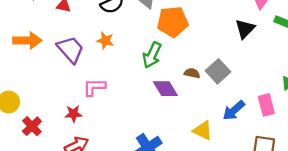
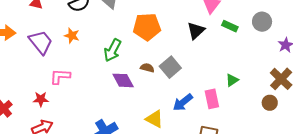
orange pentagon: (173, 22) -> (147, 27), moved

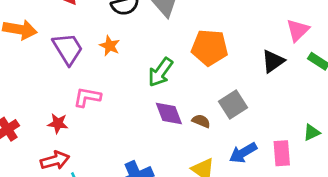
brown semicircle: (147, 68) -> (201, 121), moved

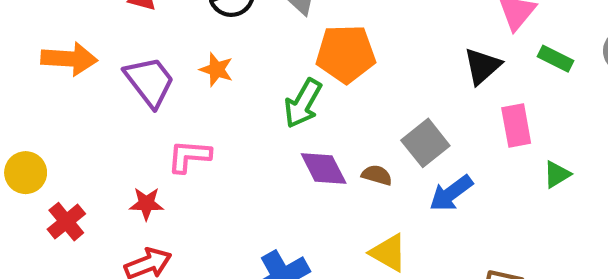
orange pentagon: (210, 48) -> (346, 54), moved
blue arrow: (243, 153) -> (451, 193), moved
pink rectangle: (282, 153) -> (516, 125), moved

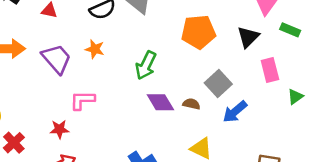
orange pentagon: (346, 54) -> (198, 32), moved

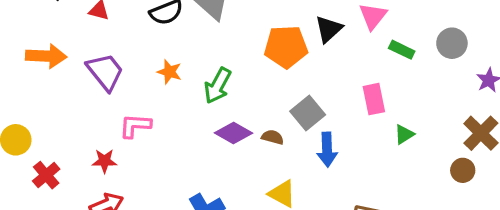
black triangle: (248, 37) -> (329, 29), moved
orange star: (95, 49) -> (169, 72), moved
purple diamond: (160, 102) -> (234, 133), turned -32
blue arrow: (235, 112) -> (327, 150), turned -55

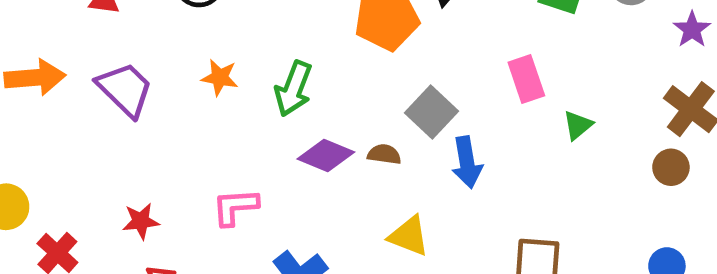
pink L-shape: (135, 126) -> (235, 207), moved

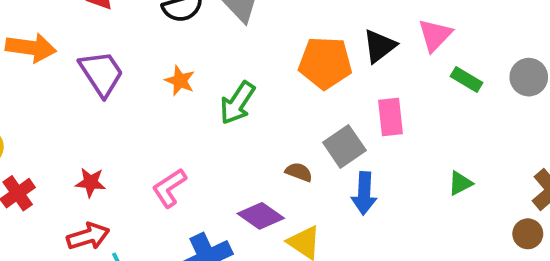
pink rectangle: (526, 79) -> (391, 117), moved
purple diamond: (326, 156) -> (261, 216), moved
pink L-shape: (235, 207) -> (169, 188), turned -42

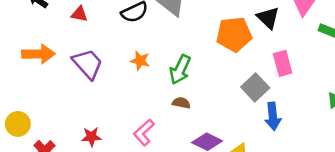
black triangle: (379, 46) -> (268, 18), turned -30
brown semicircle: (299, 172) -> (181, 103), moved

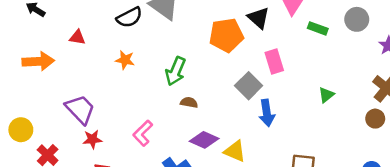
red triangle: (79, 14) -> (77, 37), moved
orange star: (140, 61) -> (125, 60), moved
purple trapezoid: (88, 64) -> (80, 109), moved
brown semicircle: (181, 103) -> (189, 102), moved

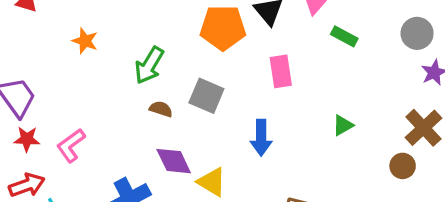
gray circle: (357, 19) -> (417, 33), moved
gray square: (249, 86) -> (206, 96), moved, turned -30
pink L-shape: (143, 133) -> (71, 145), moved
purple diamond: (204, 140) -> (174, 161), turned 32

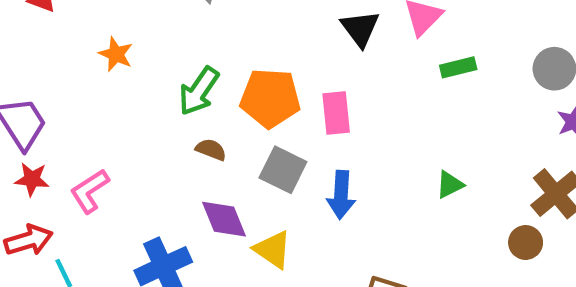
orange pentagon: (223, 28) -> (270, 98), moved
green rectangle: (344, 36) -> (458, 67), turned -45
pink rectangle: (281, 71) -> (336, 113), moved
gray square: (206, 96) -> (283, 170), moved

